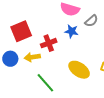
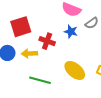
red cross: (49, 43) -> (47, 41), turned 35
green line: (45, 83) -> (40, 80), turned -40

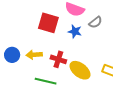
red square: (21, 27) -> (48, 23), moved, turned 35
red cross: (47, 41) -> (58, 59), moved

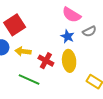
red square: (48, 23) -> (15, 25), moved, turned 30
yellow ellipse: (80, 70) -> (69, 61), moved, turned 35

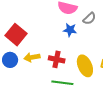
yellow ellipse: (69, 61) -> (85, 66), moved
green line: (29, 79) -> (62, 83), moved

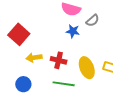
blue circle: (10, 60) -> (23, 84), moved

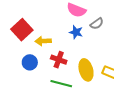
yellow arrow: (34, 58) -> (43, 41), moved
blue circle: (23, 84) -> (30, 62), moved

